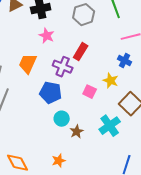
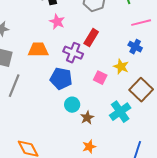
orange trapezoid: (28, 64) -> (38, 50), turned 65
orange star: (59, 161) -> (89, 147), moved

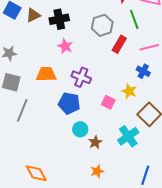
red rectangle: (91, 38) -> (119, 44), moved

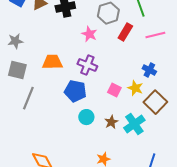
pink star: (65, 46) -> (89, 34), moved
blue cross: (143, 71) -> (149, 70), moved
yellow star: (129, 91) -> (135, 88), moved
brown star: (95, 142) -> (111, 122), moved

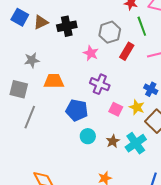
gray star: (15, 41) -> (32, 60), moved
purple cross: (87, 65) -> (100, 84), moved

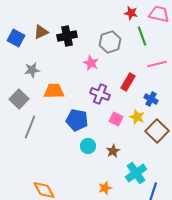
blue square: (20, 17) -> (16, 38), moved
red rectangle: (127, 51) -> (128, 82), moved
gray square: (19, 89) -> (19, 99), turned 30
cyan cross: (136, 143) -> (136, 173), moved

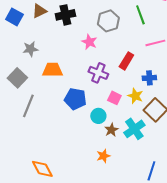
blue cross: (151, 99) -> (149, 78), turned -32
cyan circle: (88, 146) -> (98, 116), moved
cyan cross: (136, 173) -> (134, 129), moved
orange star: (105, 188) -> (103, 156), moved

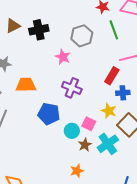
red rectangle: (126, 61) -> (112, 76), moved
pink square: (114, 98) -> (89, 124), moved

